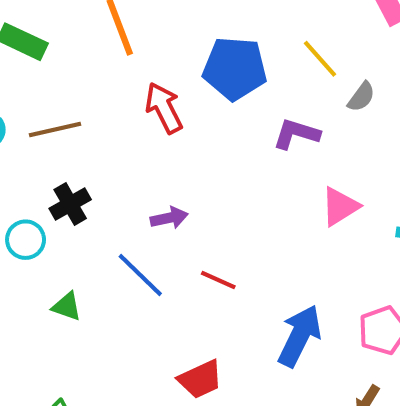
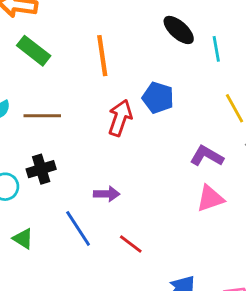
blue pentagon: (235, 68) -> (158, 98), moved, size x0.7
red arrow: (164, 108) -> (120, 118), turned 33
pink triangle: (340, 207) -> (210, 198), moved

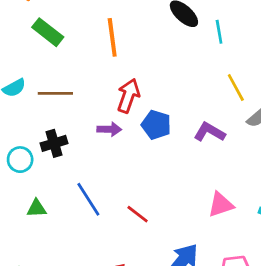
blue pentagon: (158, 98) -> (156, 125), moved
purple arrow: (107, 194) -> (109, 129), moved
pink triangle: (210, 198) -> (221, 205), moved
green triangle: (23, 239) -> (37, 208), turned -35

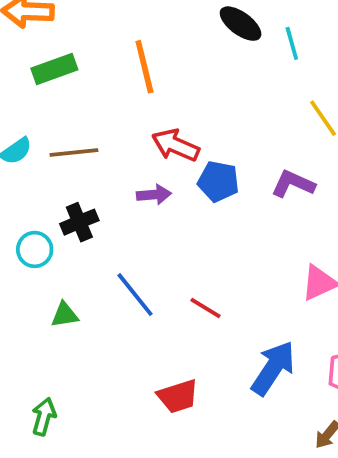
green rectangle: (48, 32) -> (54, 69), turned -52
red arrow: (128, 96) -> (175, 145), turned -80

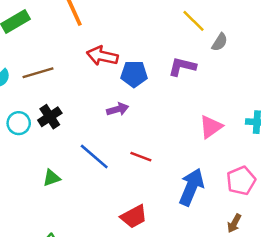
purple arrow: (154, 195) -> (118, 109), moved
cyan circle: (35, 249) -> (19, 123), moved

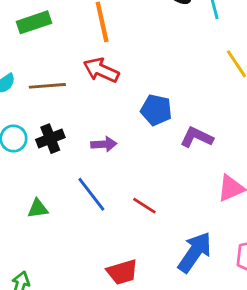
red arrow: (102, 56) -> (101, 70), moved
purple L-shape: (182, 67) -> (197, 137), moved
purple arrow: (118, 109) -> (104, 144), moved

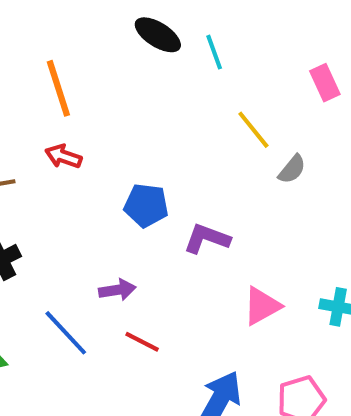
red arrow: (101, 70) -> (63, 156), size x0.7
purple arrow: (104, 144) -> (117, 290), moved

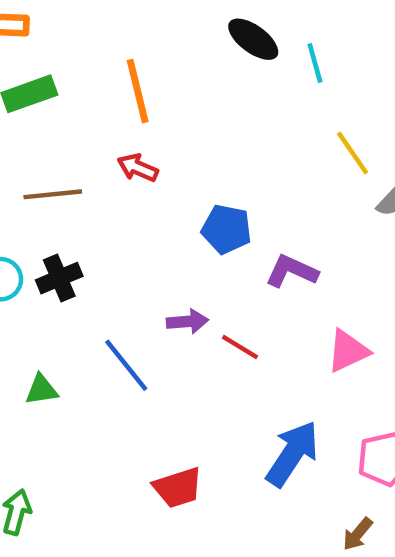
red line: (142, 342) -> (240, 347), moved

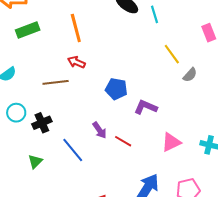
brown line: (53, 194) -> (56, 82), moved
black cross: (59, 278) -> (42, 123), moved
purple arrow: (187, 321) -> (100, 130), turned 60
green triangle: (42, 390) -> (35, 162), turned -35

